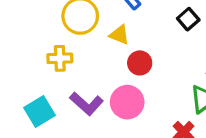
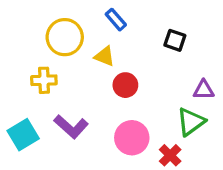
black square: (188, 19) -> (175, 40), turned -30
pink circle: (127, 102) -> (132, 138), moved

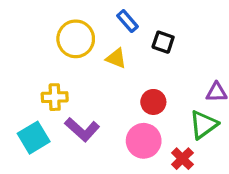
black square: (175, 40) -> (163, 42), moved
yellow cross: (44, 80) -> (55, 97), moved
red circle: (125, 85) -> (153, 102), moved

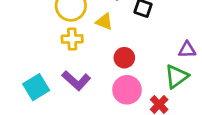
yellow cross: (55, 97) -> (72, 39), moved
red circle: (153, 102) -> (124, 58), moved

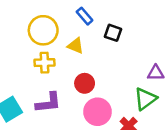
red circle: (124, 58) -> (85, 83), moved
purple L-shape: (76, 80) -> (48, 103), turned -48

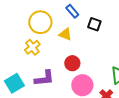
yellow cross: (44, 63) -> (32, 47), moved, turned -35

